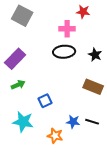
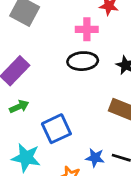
blue square: (45, 101) -> (56, 129), size x1.5

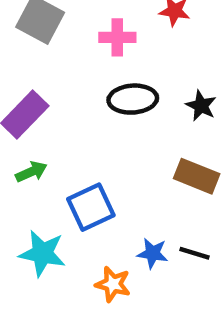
pink cross: (87, 29) -> (117, 37), moved

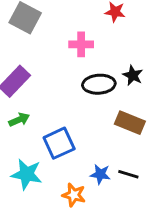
pink cross: (117, 37) -> (81, 44), moved
black ellipse: (133, 99) -> (99, 84), moved

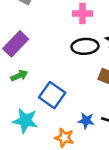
pink cross: (81, 44) -> (83, 14), moved
blue square: (59, 143) -> (52, 95), turned -30

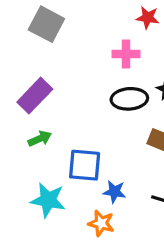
blue square: (52, 95) -> (85, 165), turned -30
blue star: (86, 121) -> (114, 192), moved

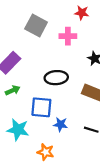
gray square: (46, 24) -> (36, 26), moved
black ellipse: (129, 99) -> (56, 78), moved
orange star: (101, 223) -> (46, 152), moved

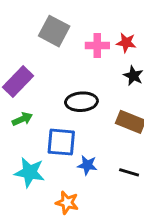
red star: (82, 13) -> (126, 43), moved

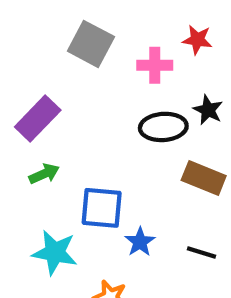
red star: (126, 43) -> (197, 40), moved
black ellipse: (81, 102) -> (163, 127), moved
blue star: (87, 165) -> (140, 242), turned 30

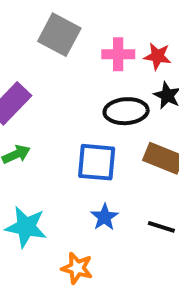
red star: (197, 40) -> (157, 56), moved
blue square: (102, 208) -> (97, 162), moved

